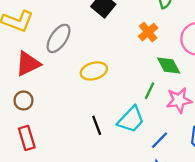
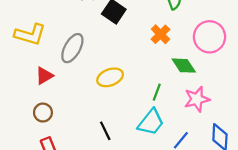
red triangle: (28, 64) -> (44, 76), size x0.7
green line: (149, 91) -> (157, 92), moved
black line: (97, 125) -> (105, 131), moved

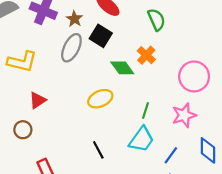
pink circle: (209, 37) -> (194, 76), moved
gray ellipse: (72, 48) -> (71, 48), moved
green diamond: (184, 66) -> (122, 68), moved
brown circle: (43, 113) -> (23, 130), moved

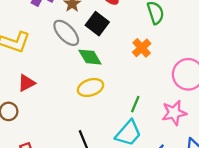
gray ellipse: (71, 48) -> (66, 33), turned -76
green diamond: (122, 68) -> (90, 57), moved

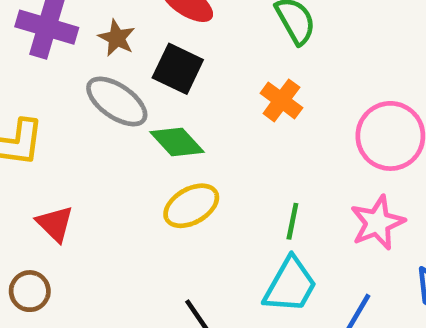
red triangle: (26, 83) -> (55, 224), turned -36

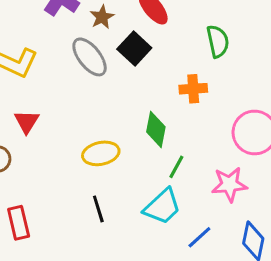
orange cross: (281, 100) -> (193, 89), turned 32
green diamond: (177, 142) -> (156, 129), moved, turned 36
yellow ellipse: (191, 206) -> (101, 153), moved

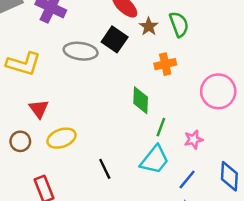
brown star: (102, 17) -> (149, 26), moved
gray ellipse: (90, 57) -> (81, 51), turned -36
yellow ellipse: (101, 153) -> (61, 138), moved
pink star: (229, 184) -> (193, 140), moved, size x0.7

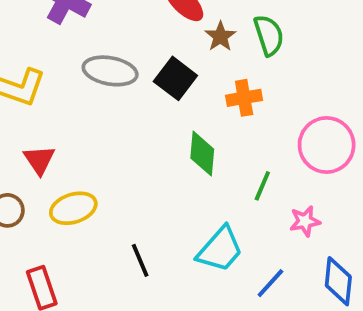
black square: (115, 39) -> (175, 78), moved
green line: (161, 127) -> (262, 186), moved
pink star: (193, 140) -> (305, 221), moved

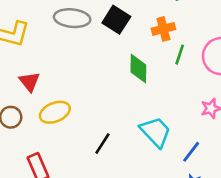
green line: (262, 186) -> (180, 55), moved
cyan trapezoid: (220, 249) -> (156, 132), turned -80
black line: (140, 260) -> (102, 144), turned 60

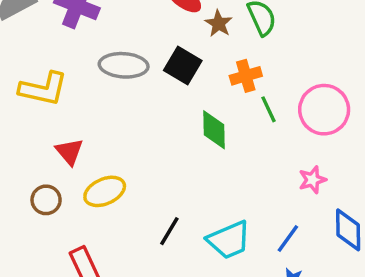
green line: (180, 55) -> (269, 109), turned -42
cyan trapezoid: (156, 132) -> (229, 240), moved, turned 112

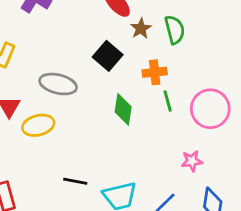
gray ellipse: (124, 65) -> (58, 84), moved
yellow ellipse: (105, 191) -> (38, 125), moved
black line: (169, 231) -> (75, 181), turned 60

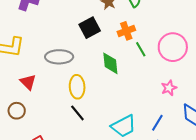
black square: (108, 56) -> (90, 28), turned 35
yellow ellipse: (38, 125) -> (77, 87), moved, turned -65
black line: (75, 181) -> (77, 113), moved, turned 54

